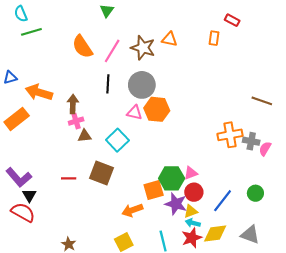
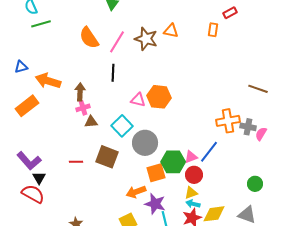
red rectangle: (232, 20) -> (230, 13), turned -56
gray circle: (142, 85) -> (145, 143), moved
green circle: (255, 193) -> (255, 184), moved
blue line: (223, 201) -> (209, 152), moved
purple star: (176, 204) -> (155, 204), moved

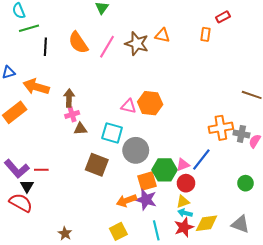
black line: (113, 73) -> (45, 47), moved
cyan square: (122, 126) -> (112, 133), turned -30
red line: (76, 162) -> (41, 170), moved
green circle: (255, 184) -> (245, 183), moved
purple star: (155, 204) -> (146, 200), moved

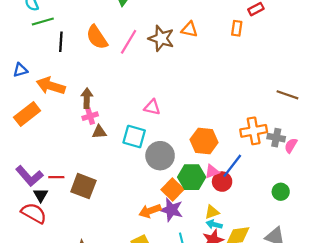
orange hexagon: (150, 103) -> (204, 141), moved
brown square: (97, 165) -> (83, 186), moved
orange square: (147, 181) -> (172, 189), turned -30
red circle: (186, 183) -> (222, 182), moved

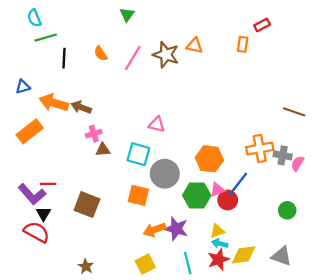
orange semicircle: (97, 37) -> (101, 54), size x0.6
brown arrow: (87, 98) -> (81, 107), moved, turned -72
red line: (56, 177) -> (48, 184), moved
orange square: (172, 189) -> (138, 195), moved, turned -30

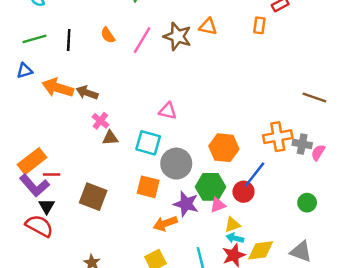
green line: (46, 38) -> (34, 39), moved
orange rectangle: (30, 131) -> (32, 161), moved
pink cross: (94, 134) -> (100, 121), turned -35
pink triangle: (217, 190) -> (218, 205), moved
purple star: (176, 229) -> (186, 204), moved

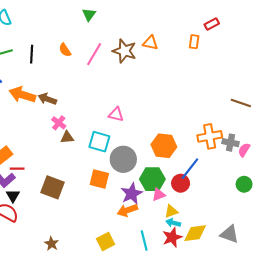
green circle: (307, 203) -> (244, 184), moved
purple star: (186, 204) -> (132, 194), turned 30
orange arrow: (165, 223) -> (127, 210), moved

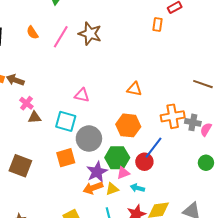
orange triangle: (150, 43) -> (134, 89), moved
orange square: (99, 179) -> (66, 158), turned -30
yellow triangle: (171, 211) -> (112, 189), moved
cyan arrow: (173, 223) -> (137, 188), moved

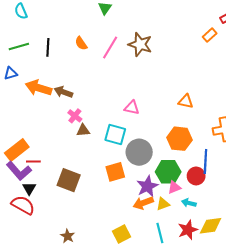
orange rectangle: (158, 25) -> (210, 35), turned 40
blue line: (154, 148) -> (205, 161), turned -35

